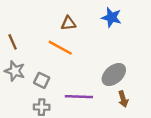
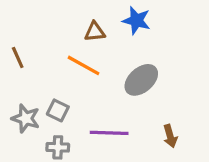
blue star: (111, 17) -> (136, 21), moved
gray star: (15, 71) -> (26, 118), moved
gray ellipse: (114, 75) -> (141, 80), moved

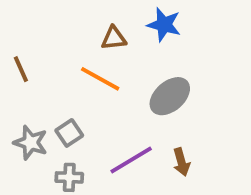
gray square: (58, 110) -> (69, 133), turned 30
purple line: (109, 133) -> (131, 160), turned -33
brown arrow: (170, 136) -> (181, 162), moved

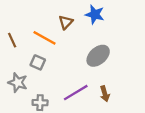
brown triangle: (114, 38) -> (66, 22), turned -40
orange line: (100, 79) -> (44, 38), moved
gray square: (69, 133) -> (38, 62), moved, turned -32

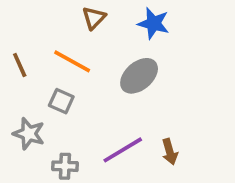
brown triangle: (66, 22) -> (94, 18), moved
gray ellipse: (98, 56) -> (139, 76), moved

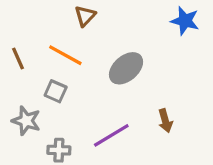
blue star: (153, 23) -> (185, 21), moved
brown arrow: (170, 152) -> (165, 121), moved

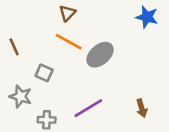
orange line: (65, 55) -> (69, 42), moved
brown arrow: (165, 121) -> (142, 108), moved

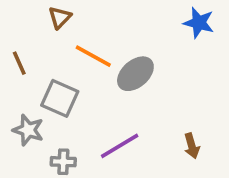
brown triangle: (67, 13) -> (60, 17), moved
gray square: (44, 73) -> (60, 98), size x1.5

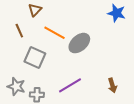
brown line: (19, 63) -> (19, 31), moved
gray star: (28, 130) -> (16, 86), moved

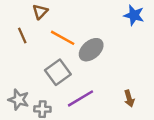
gray square: (35, 57) -> (58, 72), moved, turned 30

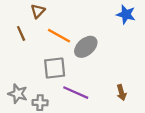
gray square: (58, 72) -> (55, 68), turned 30
purple line: (80, 98) -> (76, 93), turned 55

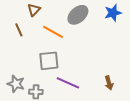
blue star: (126, 14) -> (113, 13), turned -30
gray ellipse: (86, 47) -> (78, 15), moved

